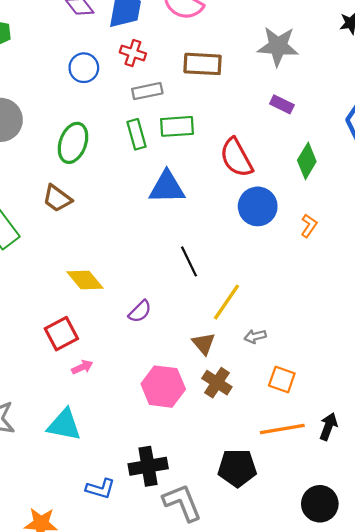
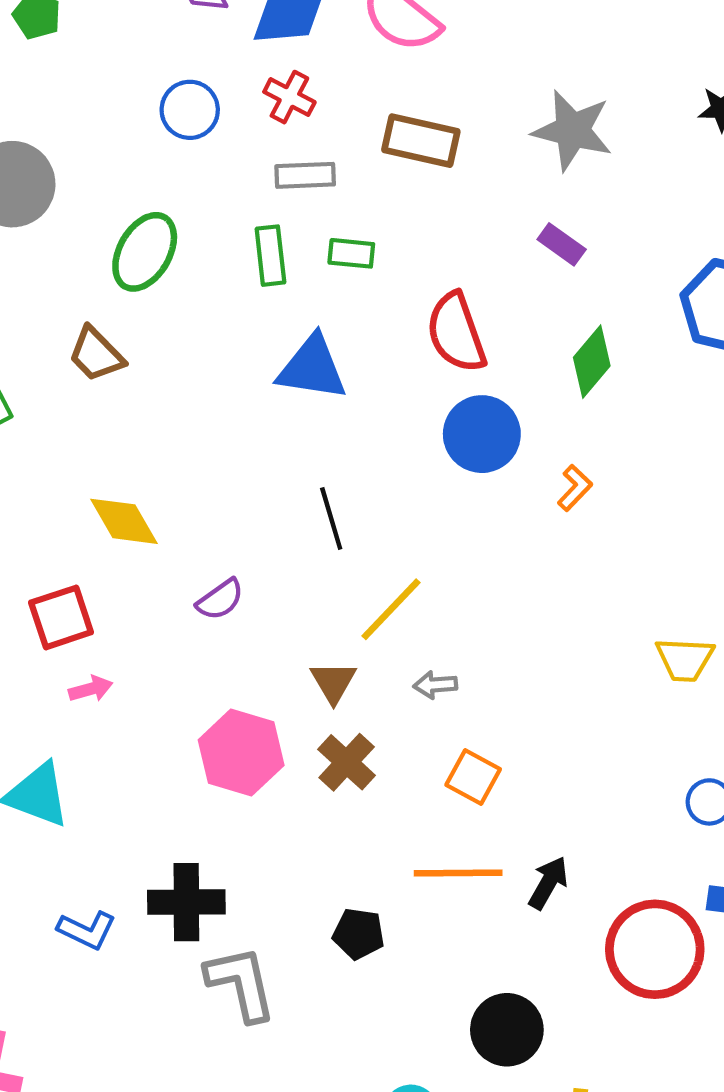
green rectangle: (177, 126) -> (351, 253), size x0.7
black pentagon: (237, 468) -> (359, 934), size x0.7

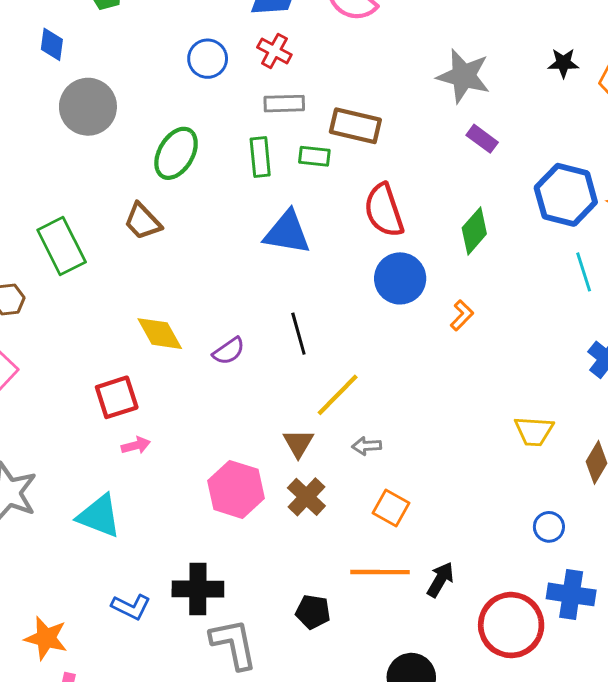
brown rectangle: (421, 141) -> (355, 126), moved
purple rectangle: (562, 244) -> (482, 139), moved
purple semicircle: (220, 600) -> (229, 351), moved

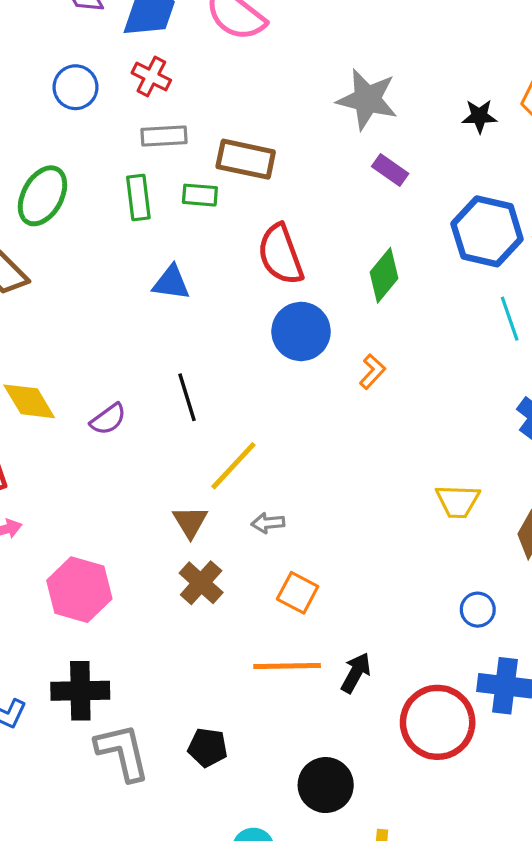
black star: (563, 63) -> (479, 116), moved
blue triangle: (287, 233) -> (171, 283), size x0.7
pink hexagon: (236, 489) -> (79, 590), moved
black pentagon: (313, 612) -> (208, 748), moved

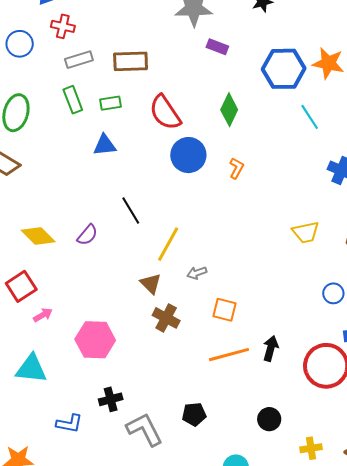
green rectangle: (200, 195) -> (111, 103), moved
black cross: (80, 691) -> (111, 399), size x0.7
black circle: (326, 785) -> (269, 419), size x0.7

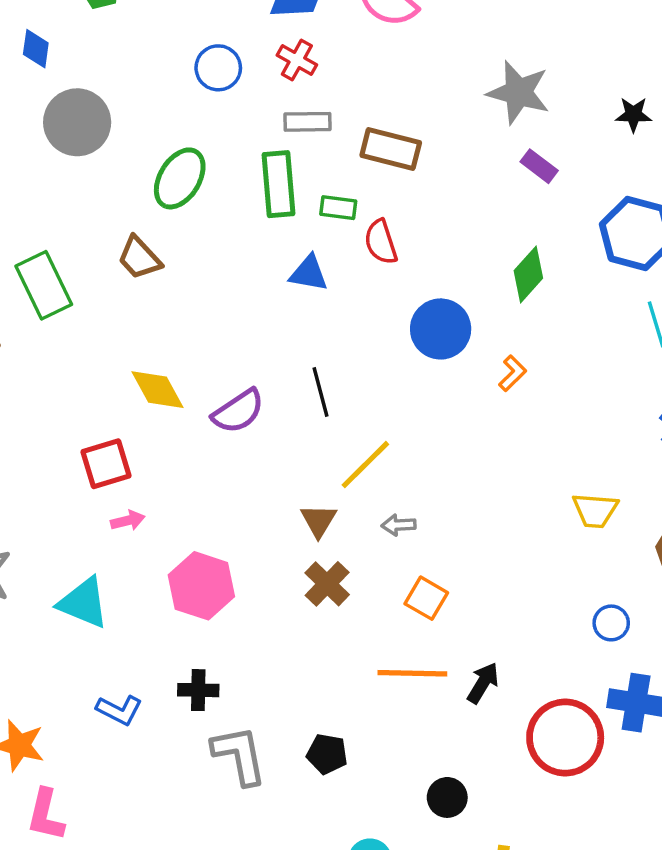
green rectangle: (73, 100) -> (278, 184), size x1.4
red semicircle: (165, 113) -> (381, 242), moved, size x0.7
purple semicircle: (87, 235) -> (238, 411), size x1.4

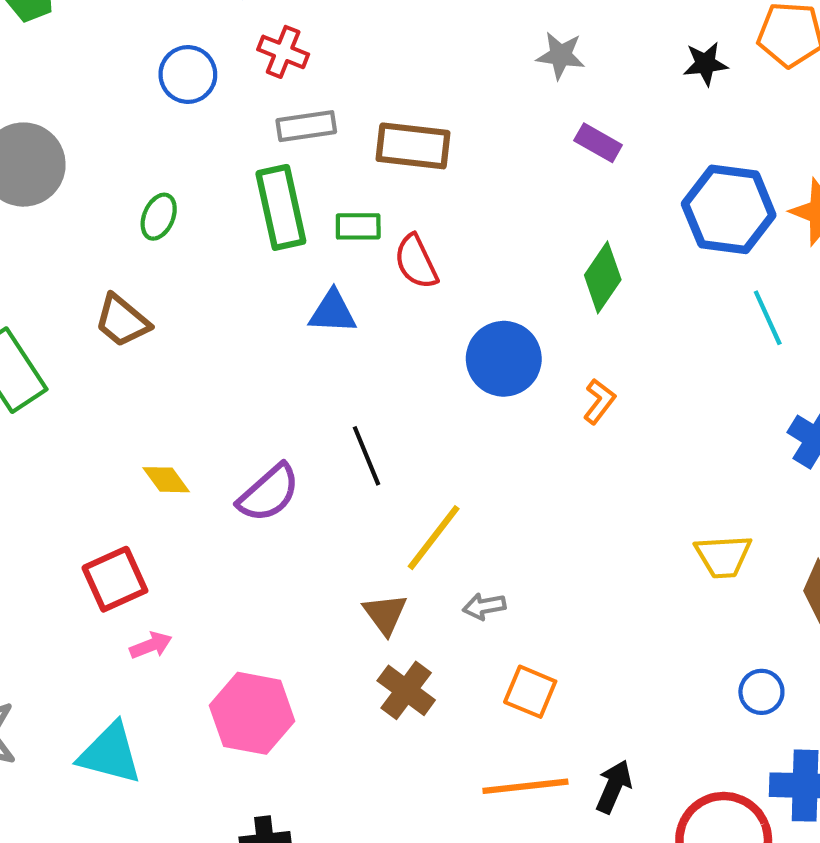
gray star: (518, 92) -> (561, 55), size x0.6
green ellipse: (180, 178) -> (159, 217), size x0.6
yellow diamond: (158, 390) -> (166, 480), size x0.7

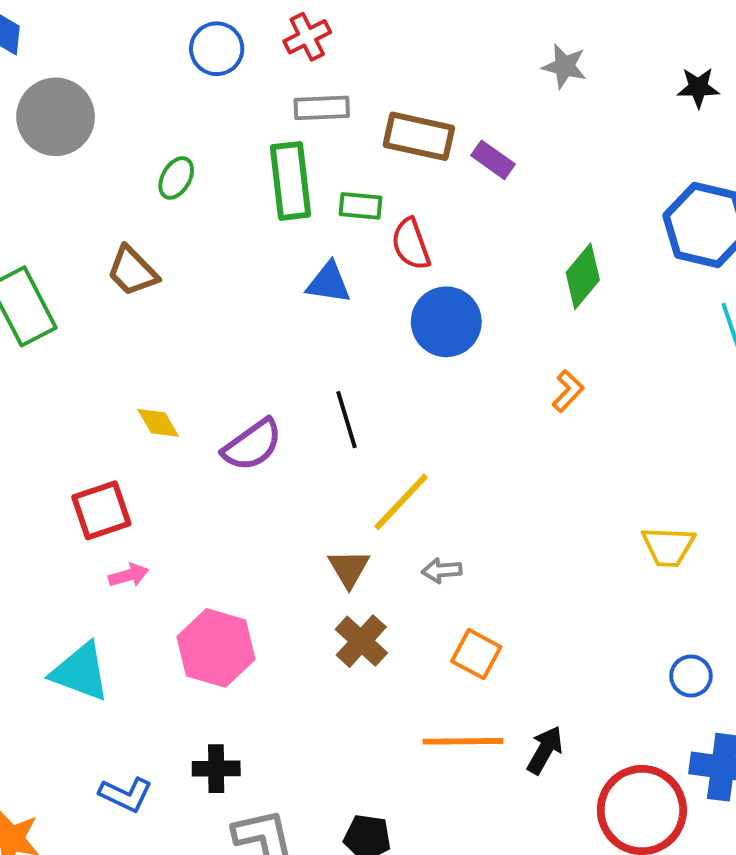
red cross: (283, 52) -> (307, 37), turned 36
purple rectangle: (598, 143) -> (493, 160), moved
blue circle: (504, 359) -> (446, 322), moved

